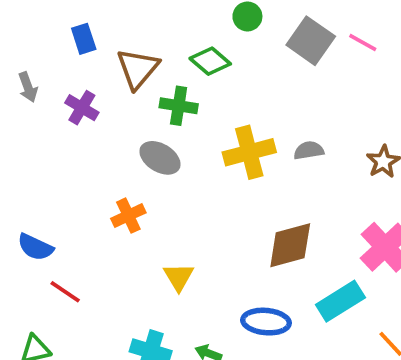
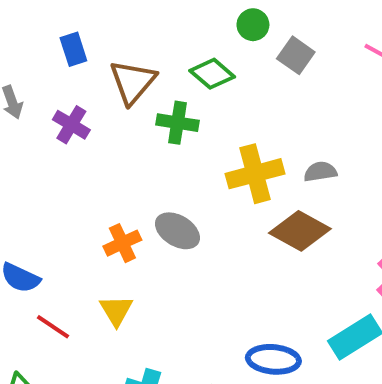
gray square: (311, 41) -> (296, 55), moved, size x0.7
gray ellipse: (160, 158) -> (177, 231), moved
brown diamond: (290, 245) -> (300, 231), moved, turned 44
yellow triangle: (179, 277) -> (116, 310), moved

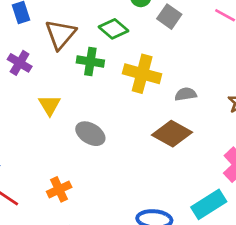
yellow cross: (255, 174) -> (142, 74), moved, turned 30
orange cross: (122, 243) -> (59, 189), moved
yellow triangle: (116, 310) -> (50, 105), moved

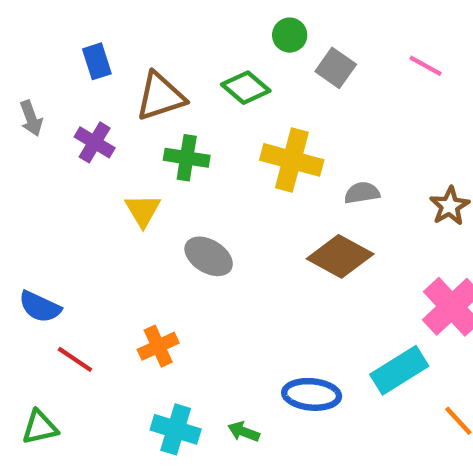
brown triangle: (60, 34) -> (160, 96), turned 32
green cross: (90, 62) -> (187, 158), moved

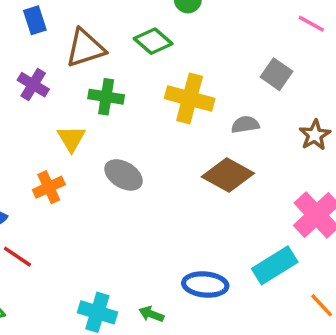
pink line: (426, 66) -> (311, 24), moved
gray square: (336, 68) -> (277, 74), moved
orange cross: (158, 346) -> (49, 187), moved

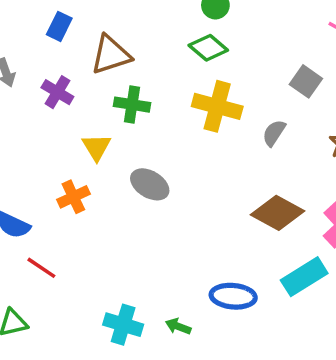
blue rectangle: (35, 20) -> (59, 26), turned 44
green diamond: (153, 41) -> (208, 48), moved
gray semicircle: (245, 125) -> (274, 133), turned -48
brown diamond: (228, 175) -> (278, 213), moved

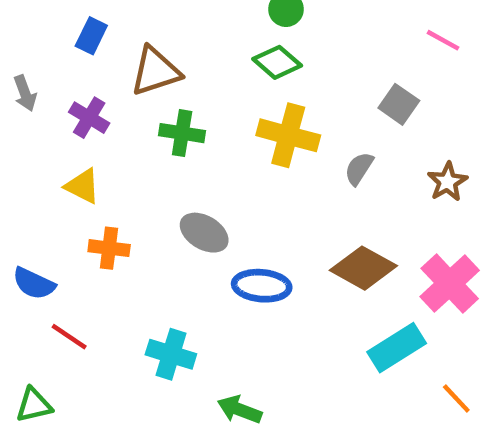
yellow triangle: (96, 147) -> (82, 186), moved, turned -32
orange cross: (73, 197) -> (109, 248), turned 32
blue ellipse: (233, 296) -> (262, 286), moved
cyan cross: (123, 325) -> (171, 354), moved
green arrow: (178, 326) -> (240, 410), size x1.4

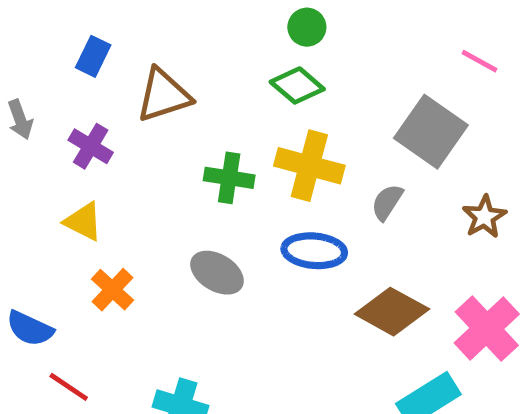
gray square: (399, 104) -> (431, 132), size x1.6
green cross: (182, 133) -> (229, 178), moved
orange cross: (109, 248) -> (112, 290), turned 36
blue ellipse: (262, 286) -> (314, 251), moved

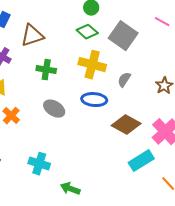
gray square: (431, 132) -> (123, 36), moved
green cross: (229, 178) -> (46, 70), moved

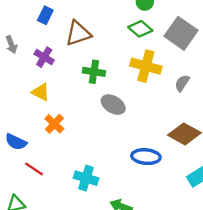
blue ellipse: (94, 100) -> (146, 157), moved
gray ellipse: (54, 109) -> (113, 105), moved

